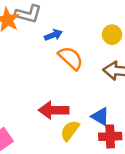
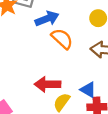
blue arrow: (53, 35) -> (47, 19), size x1.5

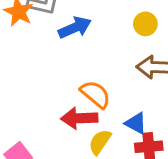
orange semicircle: (62, 39) -> (95, 94), moved

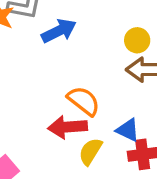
yellow circle: (145, 24) -> (137, 40), moved

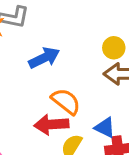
blue arrow: (59, 31) -> (44, 58), moved

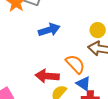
orange semicircle: (66, 101) -> (75, 64), moved

